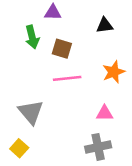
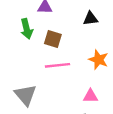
orange star: (114, 72) -> (98, 60), turned -30

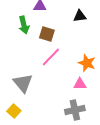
orange star: (98, 60) -> (87, 63), moved
pink line: (57, 65) -> (51, 57), turned -40

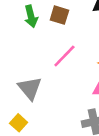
brown square: (47, 34) -> (59, 15), moved

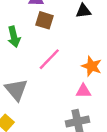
green arrow: (31, 16) -> (14, 37), moved

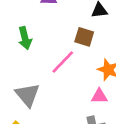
brown square: (44, 20) -> (84, 37), moved

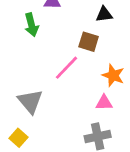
green arrow: (25, 38) -> (31, 25), moved

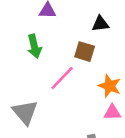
green arrow: (31, 25) -> (34, 46), moved
pink triangle: (104, 103) -> (112, 112), moved

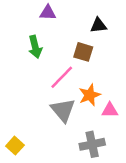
orange star: (110, 86) -> (90, 95), moved, turned 30
gray triangle: (25, 112) -> (63, 110), moved

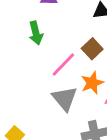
brown square: (83, 52) -> (92, 49), moved, turned 30

